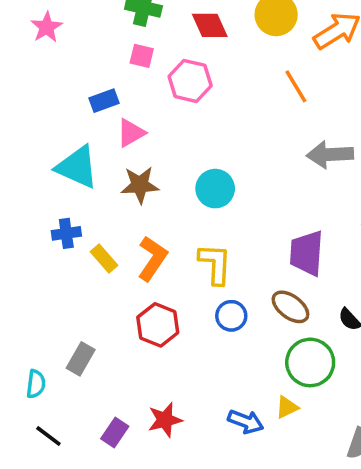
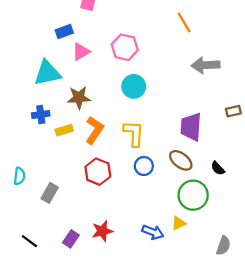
pink hexagon: (190, 81) -> (125, 47), moved
cyan triangle: (77, 167) -> (47, 73), turned -36
brown star: (140, 185) -> (79, 98), moved
yellow rectangle: (104, 258) -> (64, 130), turned -66
cyan semicircle: (36, 384) -> (19, 176), moved

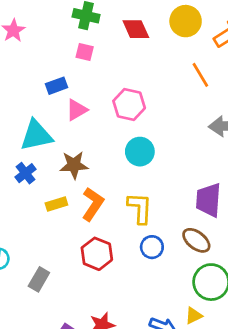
blue cross: (41, 114) -> (26, 173), moved, turned -30

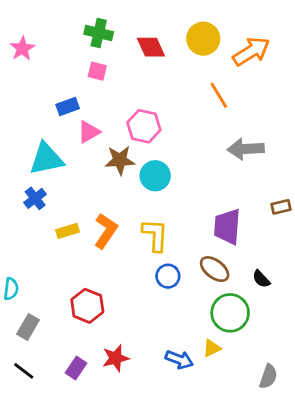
brown star: (74, 165) -> (120, 160), moved
red hexagon: (97, 254) -> (87, 306), moved
gray rectangle: (39, 279) -> (28, 327), moved

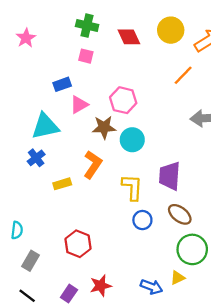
orange line: (219, 95) -> (183, 75), turned 75
purple trapezoid: (227, 227) -> (170, 176), moved
orange L-shape: (106, 231) -> (93, 165), moved

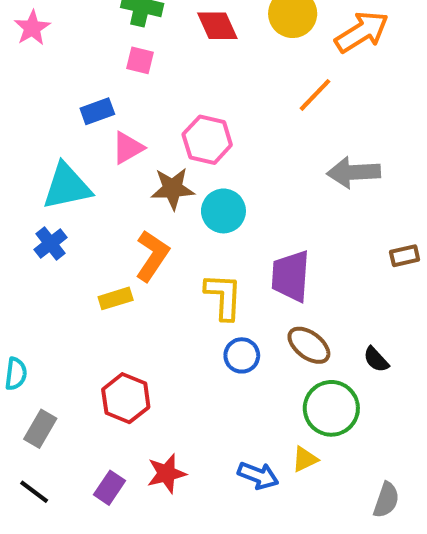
yellow rectangle: (62, 184) -> (116, 298), moved

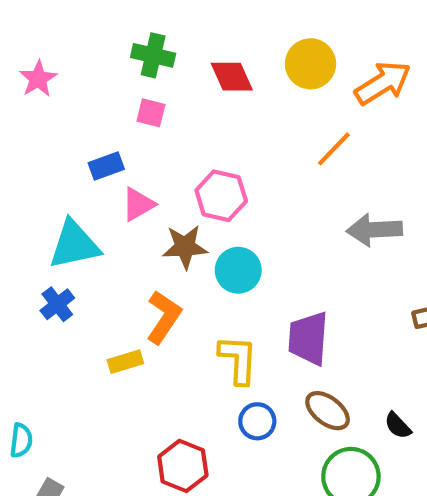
red hexagon: (126, 398) -> (183, 466), moved

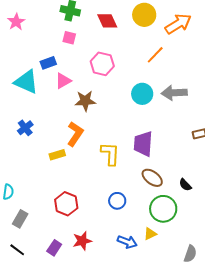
pink hexagon: (221, 196) -> (102, 64), moved
cyan triangle: (74, 245) -> (26, 82), moved, turned 36
cyan circle: (238, 270) -> (142, 94), moved
blue circle: (257, 421) -> (117, 201), moved
red hexagon: (183, 466) -> (66, 204), moved

